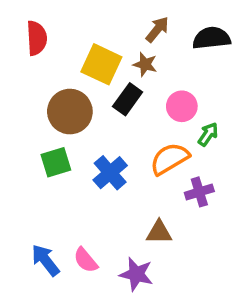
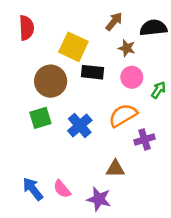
brown star: (145, 64) -> (127, 48), moved
black rectangle: (128, 99) -> (92, 72), turned 60
green arrow: (208, 134) -> (158, 90), moved

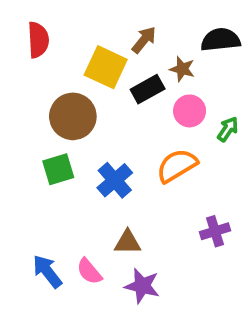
brown arrow: (114, 21) -> (144, 40), moved
black rectangle: (92, 72) -> (148, 89), moved, turned -35
purple cross: (144, 139) -> (215, 231), moved
brown triangle: (115, 169) -> (128, 242), moved

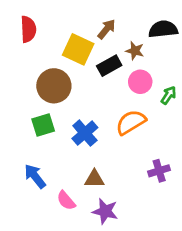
blue arrow: (47, 271) -> (35, 176), moved

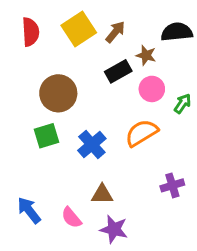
yellow square: (78, 49) -> (79, 29), moved, turned 32
blue arrow: (35, 176) -> (29, 210), moved

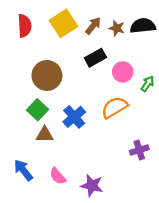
brown star: (146, 55) -> (117, 28), moved
green square: (47, 136) -> (37, 110), turned -30
brown triangle: (102, 194) -> (45, 135), moved

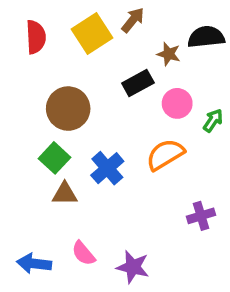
brown arrow: (93, 26) -> (133, 20), moved
brown star: (117, 28) -> (169, 54), moved
blue arrow: (23, 170) -> (34, 264), moved, turned -45

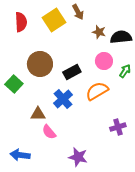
brown arrow: (133, 20) -> (78, 12), turned 112
black semicircle: (206, 37) -> (121, 37), moved
black rectangle: (138, 83) -> (72, 72), moved
green square: (55, 158) -> (14, 84), moved
pink semicircle: (83, 253) -> (49, 132), moved

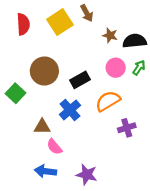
green arrow: (125, 71) -> (139, 68), moved
purple cross: (118, 127) -> (127, 128), moved
blue arrow: (20, 155) -> (45, 171), moved

